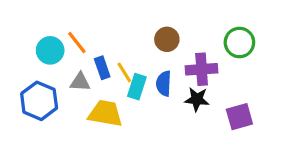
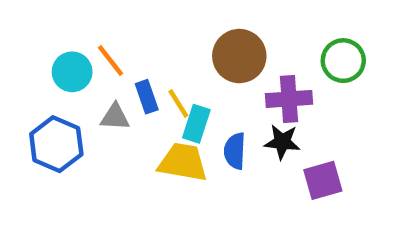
brown circle: (167, 39) -> (239, 56), size x1.5
blue semicircle: (164, 83) -> (235, 151), moved
yellow trapezoid: (105, 113) -> (183, 162), moved
purple square: (239, 117) -> (323, 180), moved

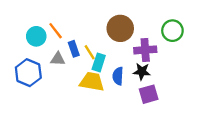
purple square: (323, 180) -> (149, 94), moved

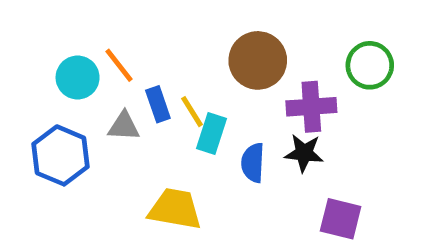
yellow trapezoid: (92, 82) -> (175, 209), moved
purple square: (149, 94) -> (341, 219), moved, turned 30

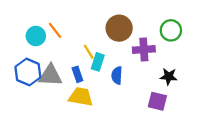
blue rectangle: (158, 104) -> (77, 74), moved
gray triangle: (124, 126) -> (50, 75), moved, size x1.6
black star: (304, 153) -> (169, 77), moved

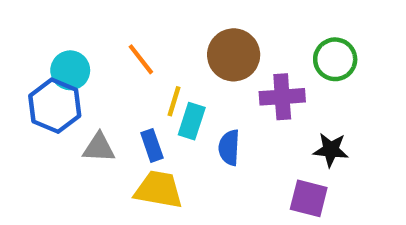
orange line: (55, 30) -> (141, 59), moved
yellow line: (89, 52) -> (174, 101), turned 49
blue hexagon: (28, 72) -> (55, 106), moved
gray triangle: (50, 75) -> (99, 148), size x0.7

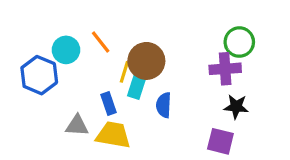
brown circle: (234, 55) -> (146, 61), moved
cyan circle: (70, 70) -> (66, 50), moved
purple cross: (282, 97) -> (225, 69), moved
gray triangle: (99, 148) -> (77, 126), moved

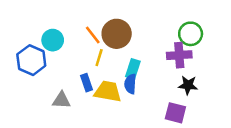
orange line: (101, 42) -> (93, 35), moved
brown circle: (146, 61) -> (117, 34), moved
cyan rectangle: (137, 86) -> (133, 69), moved
yellow trapezoid: (113, 135) -> (108, 91), moved

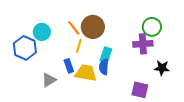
black star: (188, 85) -> (162, 68), moved
gray triangle: (61, 100) -> (49, 80), turned -35

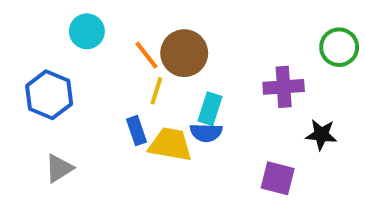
green circle: (152, 27) -> (339, 47), moved
cyan circle: (42, 32) -> (87, 31), moved
blue semicircle: (104, 67) -> (206, 133), turned -91
gray triangle: (49, 80) -> (59, 168), moved

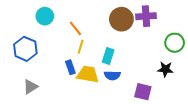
green circle: (339, 47) -> (175, 43), moved
brown circle: (184, 53) -> (121, 19), moved
purple cross: (284, 87) -> (146, 16), moved
blue semicircle: (206, 133) -> (112, 75), moved

